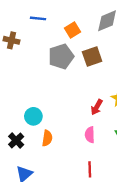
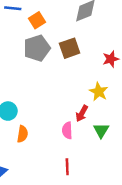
orange square: (73, 30) -> (37, 20), moved
red arrow: (97, 107) -> (82, 113), moved

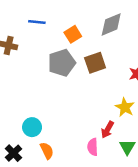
orange square: (37, 20) -> (73, 34), moved
orange semicircle: (22, 134) -> (47, 151), turned -35

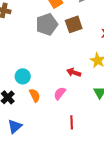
red arrow: (107, 130) -> (74, 72), moved, turned 80
pink semicircle: (93, 147) -> (60, 93), moved, turned 40

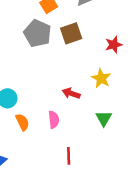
gray pentagon: (47, 24) -> (37, 33), turned -30
pink semicircle: (60, 93) -> (54, 120), turned 136

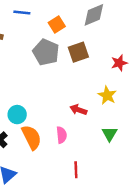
orange semicircle: (22, 122) -> (32, 137), size x1.5

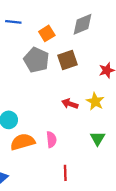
red arrow: (78, 110) -> (70, 104), moved
orange semicircle: (32, 137) -> (23, 142), turned -80

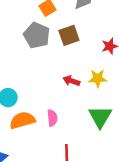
yellow star: (95, 101) -> (98, 78), turned -30
green triangle: (98, 138) -> (100, 117), size x1.5

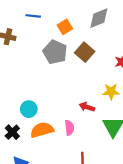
brown square: (69, 35) -> (85, 52), turned -30
red arrow: (71, 81) -> (87, 107), moved

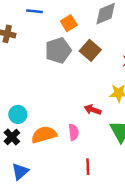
gray pentagon: (55, 52) -> (58, 50), turned 30
cyan circle: (29, 109) -> (18, 114), moved

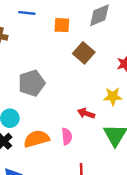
orange square: (69, 23) -> (62, 25), turned 35
gray pentagon: (58, 50) -> (32, 83), moved

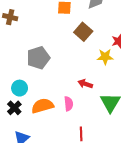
yellow star: (113, 96) -> (105, 57), moved

